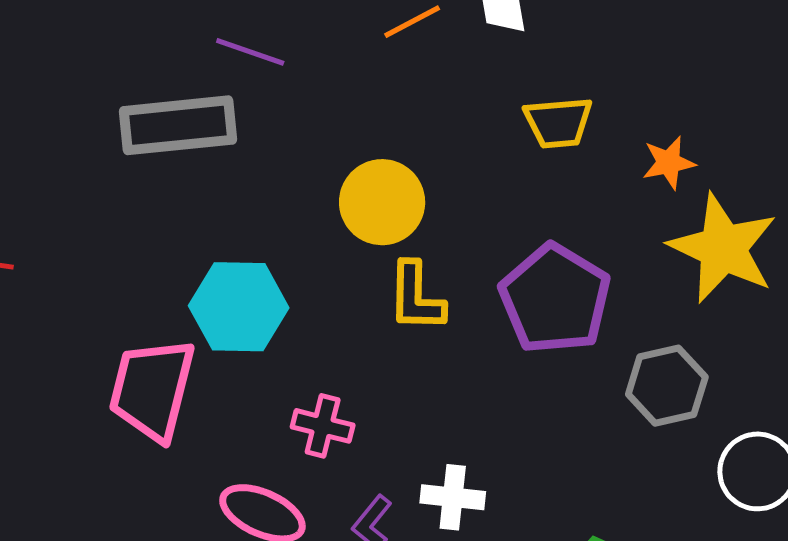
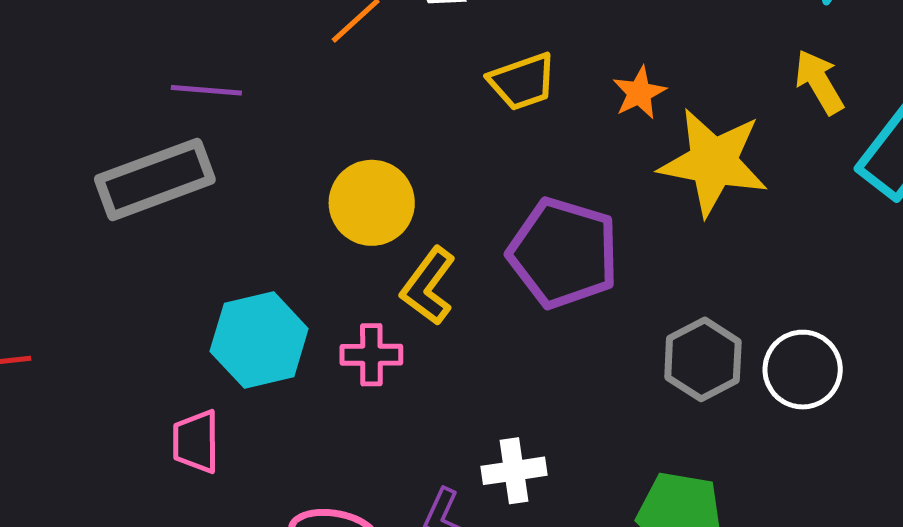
yellow L-shape: (416, 297) -> (428, 286), turned 50
gray hexagon: (667, 386) -> (703, 359), moved
pink trapezoid: (152, 389) -> (196, 442), size x0.6
pink cross: (323, 426) -> (371, 355), moved

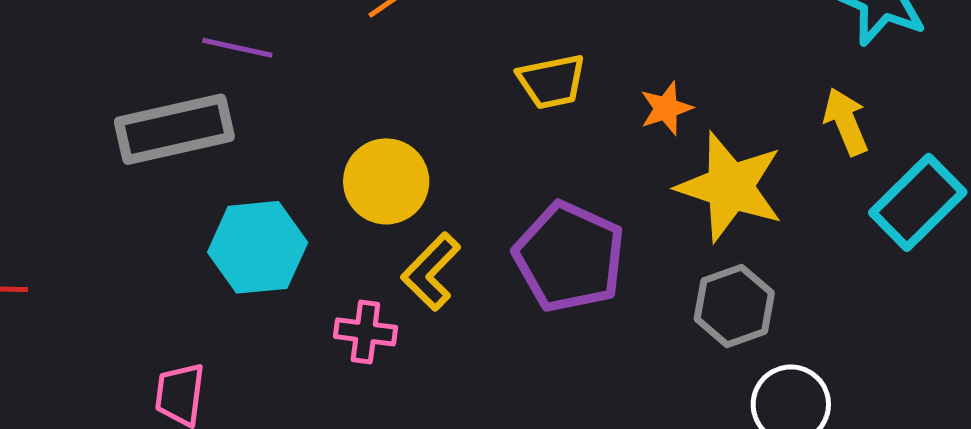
cyan hexagon: (259, 340) -> (258, 247), moved
gray hexagon: (703, 359) -> (734, 306), moved

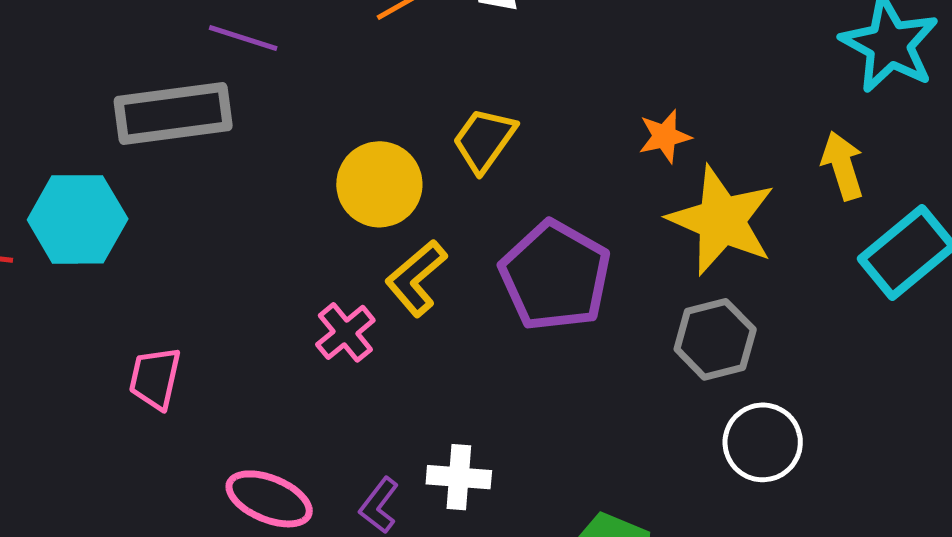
yellow trapezoid: (552, 81) -> (484, 140), moved, turned 132
cyan hexagon: (258, 247) -> (78, 219), moved
pink cross: (365, 332) -> (345, 332), turned 38

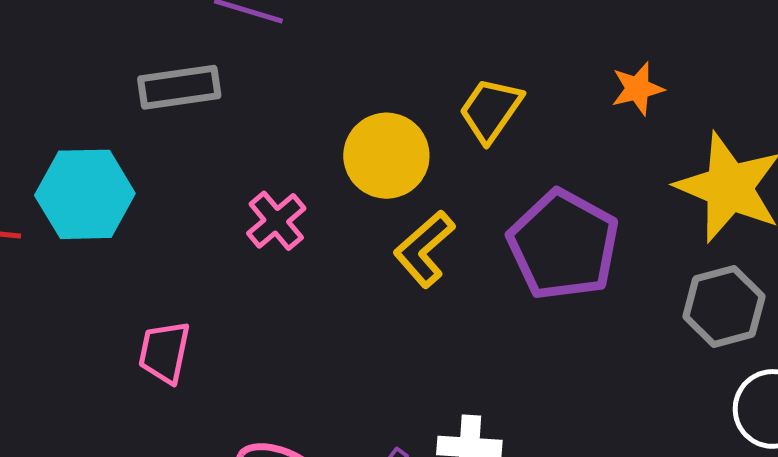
gray rectangle: (173, 114) -> (179, 87), size x0.7
orange star: (665, 136) -> (637, 89), moved
pink cross: (345, 332) -> (276, 221), moved

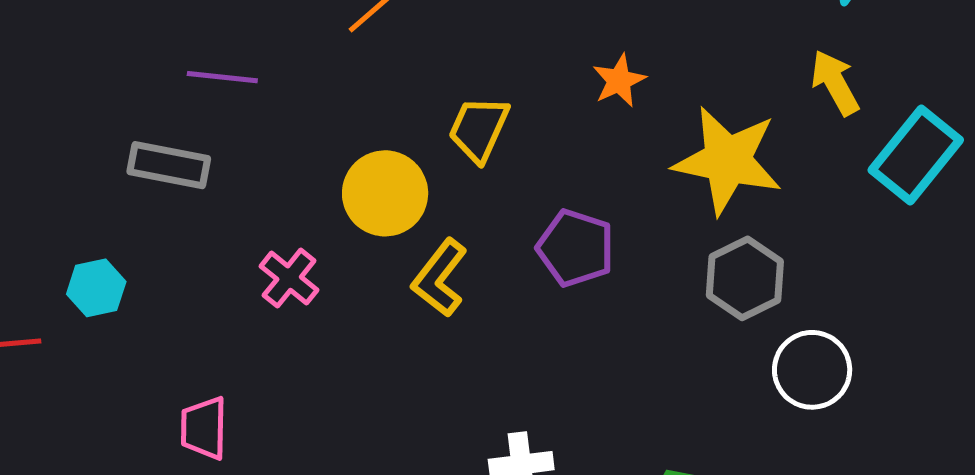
gray rectangle: (179, 87) -> (169, 165), turned 30
cyan hexagon: (85, 194) -> (96, 288), size x0.6
purple pentagon: (563, 245) -> (576, 248), size x0.7

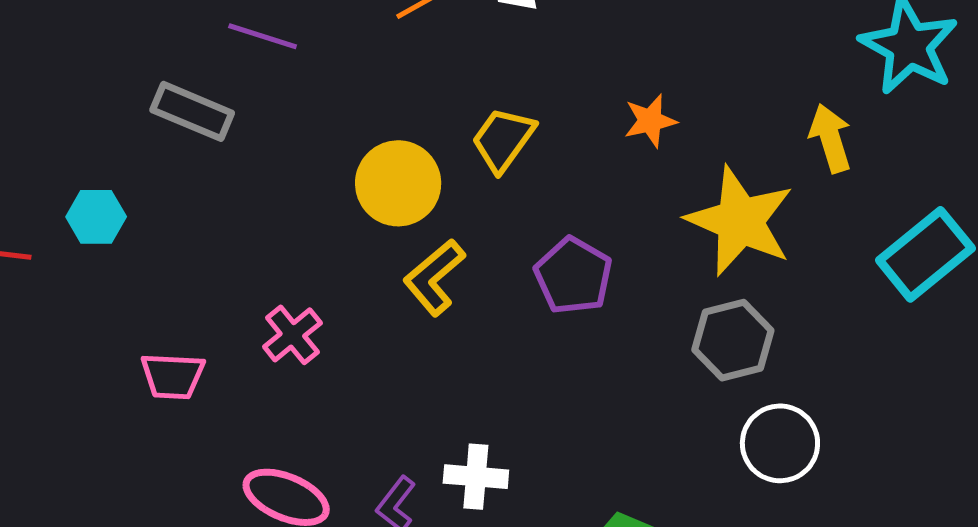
yellow arrow: (835, 83) -> (830, 138), moved
pink cross: (289, 278) -> (292, 335), moved
pink trapezoid: (204, 428) -> (173, 376), turned -100

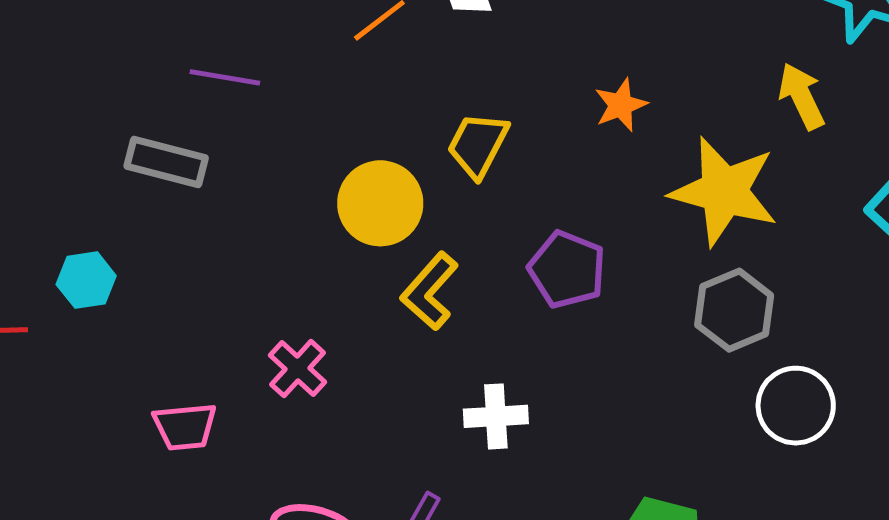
white cross: (476, 477) -> (496, 416), moved

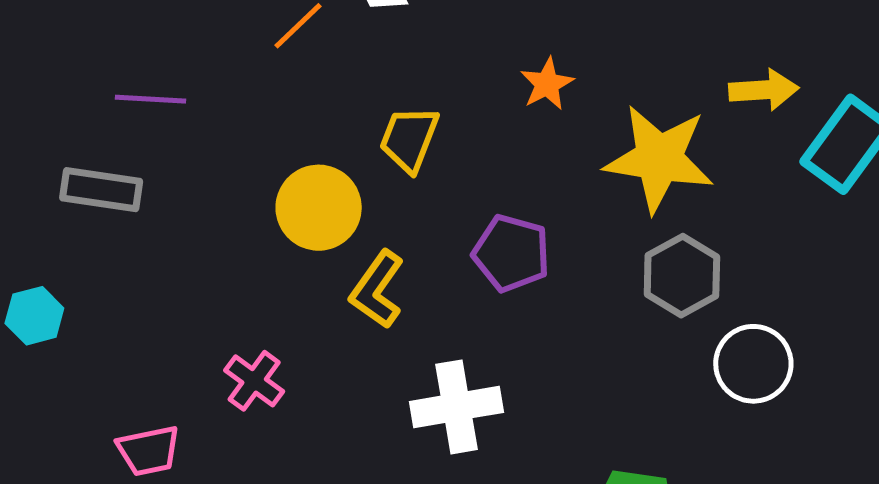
yellow arrow: (802, 96) -> (764, 90), moved, turned 118
white cross: (496, 416) -> (456, 407), size x1.4

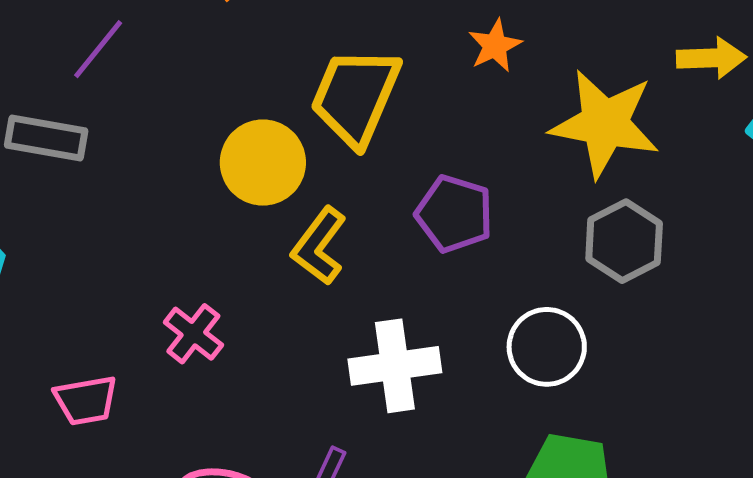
purple line: (150, 99) -> (98, 49), turned -56
yellow trapezoid: (409, 139) -> (356, 96), size x1.5
white circle: (753, 364) -> (547, 347), moved

